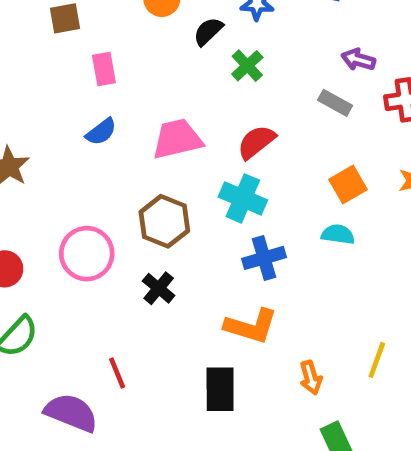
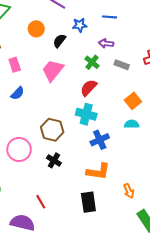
purple arrow: (358, 60) -> (106, 43), moved
green cross: (247, 66) -> (92, 62), moved
pink trapezoid: (177, 139) -> (53, 70), moved, turned -30

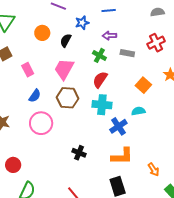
cyan semicircle: (132, 124) -> (138, 111), moved
brown hexagon: (52, 130) -> (67, 98), moved
pink circle: (19, 149) -> (41, 123), moved

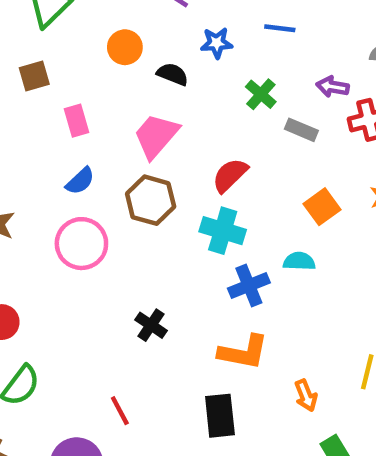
purple arrow: (109, 36) -> (333, 87), moved
black semicircle: (66, 40) -> (173, 74), turned 72
green cross: (99, 55) -> (261, 94), moved

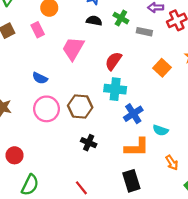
black semicircle: (173, 74) -> (94, 21), moved
pink rectangle: (77, 121) -> (38, 30), moved
blue semicircle: (80, 181) -> (40, 78), turned 80
brown hexagon: (151, 200) -> (80, 106), moved
cyan semicircle: (299, 261) -> (161, 130), moved, turned -152

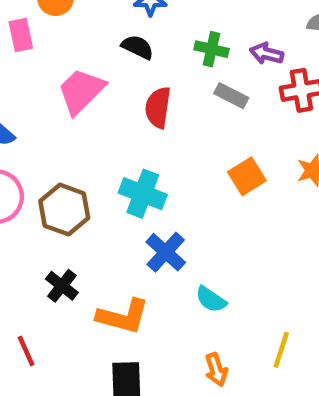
green cross: (121, 18) -> (211, 49), moved, turned -32
red semicircle: (113, 61) -> (158, 107), moved, turned -42
blue cross: (133, 114) -> (166, 252), turned -30
orange L-shape: (137, 147) -> (123, 316), moved
red line: (81, 188) -> (26, 351), moved

